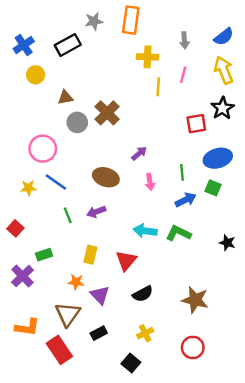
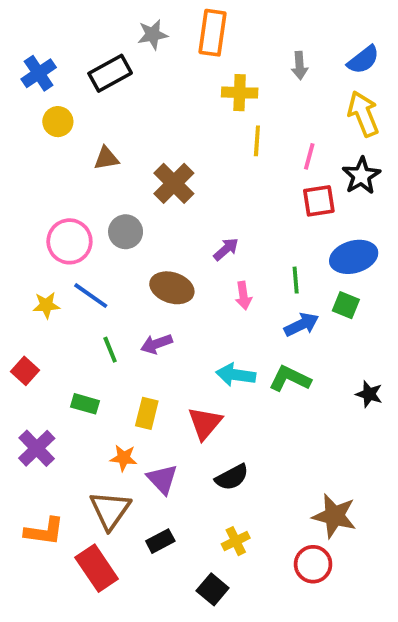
pink line: (183, 75) -> (309, 156), moved
gray circle: (77, 122) -> (126, 232), moved
green rectangle: (44, 255) -> (85, 404), moved, turned 35
brown star: (195, 300) -> (334, 516), moved

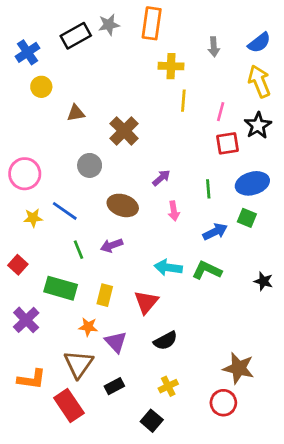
black rectangle: (110, 73) -> (76, 36), moved
pink circle: (69, 241) -> (25, 174), moved
green line: (296, 280) -> (208, 189), moved
green rectangle: (85, 404) -> (61, 288), size x1.6

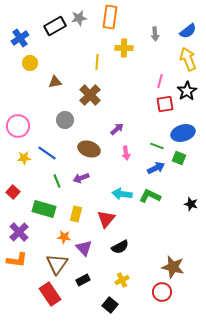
yellow line: (183, 101) -> (97, 62), moved
green line: (208, 189) -> (157, 146), moved, turned -64
orange L-shape: (32, 379) -> (17, 260), moved

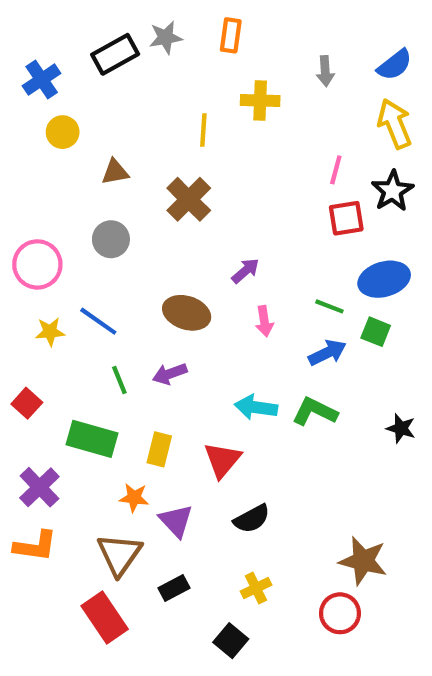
orange rectangle: (110, 17) -> (231, 35), size x0.7
gray circle: (65, 120) -> (111, 239), moved

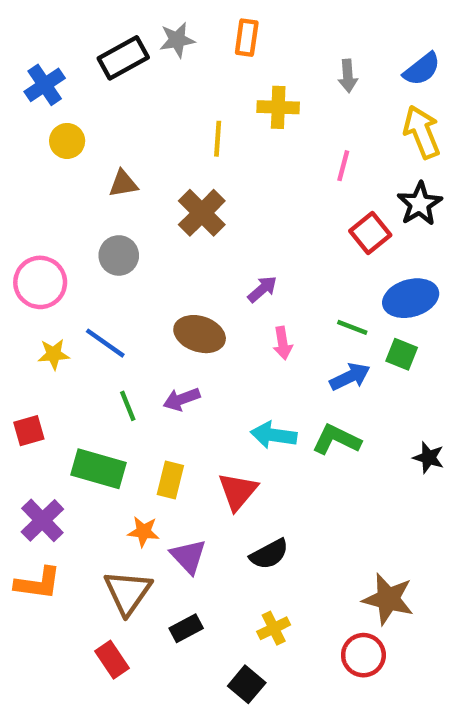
pink line: (336, 170) -> (343, 166), moved
red square: (346, 218) -> (370, 233), turned -30
red square: (27, 403) -> (29, 431), turned 32
red rectangle: (105, 617) -> (112, 660), size x0.7

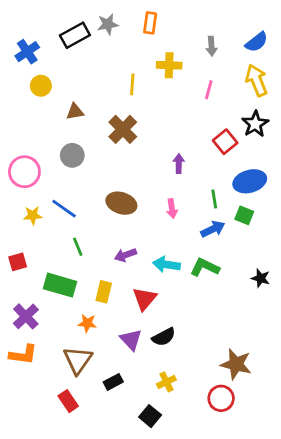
pink line: (343, 166) -> (209, 90), moved
purple arrow: (262, 289) -> (179, 164), moved, turned -48
green line: (352, 327) -> (214, 199), turned 60
purple arrow: (182, 399) -> (125, 255), moved
purple triangle: (188, 556) -> (131, 340), moved

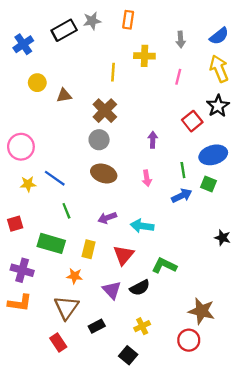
yellow circle: (41, 86) -> (37, 83), moved
gray circle: (72, 155) -> (99, 140), moved
green L-shape: (205, 267) -> (164, 266), moved
purple cross: (26, 316) -> (22, 270), turned -30

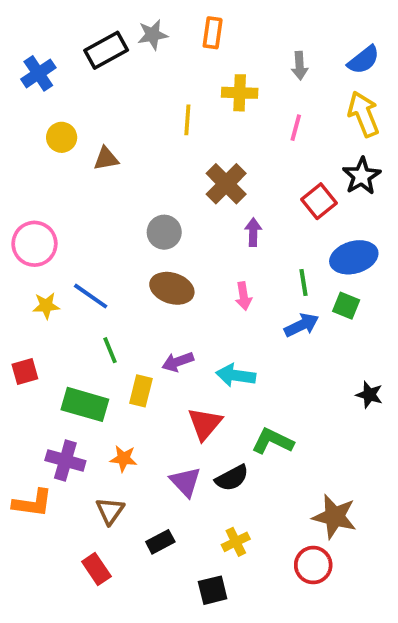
brown cross: (105, 111) -> (226, 184), moved
yellow rectangle: (89, 249) -> (141, 391), moved
purple cross: (22, 270) -> (65, 461), moved
brown triangle: (66, 308) -> (110, 511), size x0.7
black square: (128, 355) -> (213, 590), turned 36

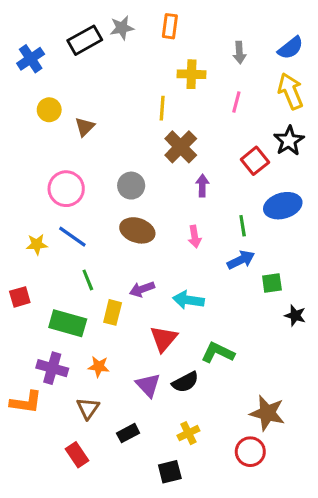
yellow line: (187, 120) -> (162, 108), moved
brown triangle: (106, 159) -> (85, 127), turned -35
pink circle: (34, 244) -> (66, 189), moved
green square: (346, 306) -> (272, 283), moved, turned -30

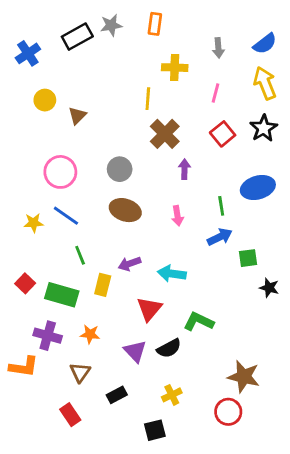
red square: (255, 161) -> (223, 134), moved
red square: (20, 297) -> (25, 283), moved, turned -30

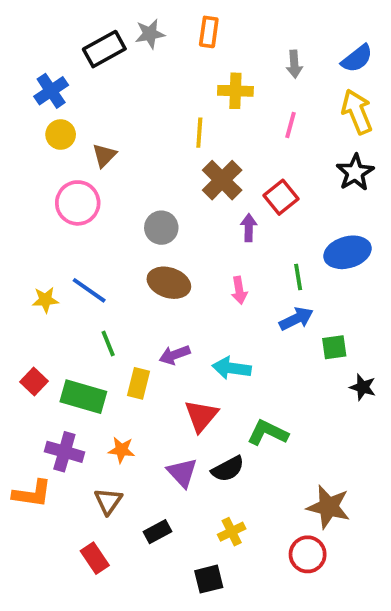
blue cross: (28, 53) -> (51, 91), moved
red square: (223, 134) -> (281, 197), moved
pink circle: (60, 172) -> (78, 203), moved

